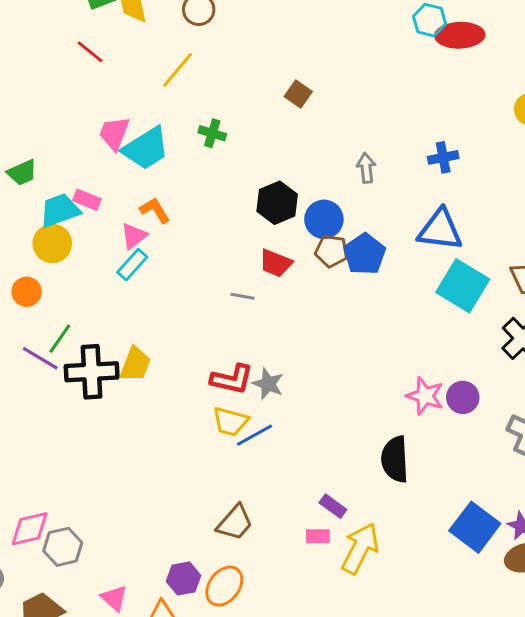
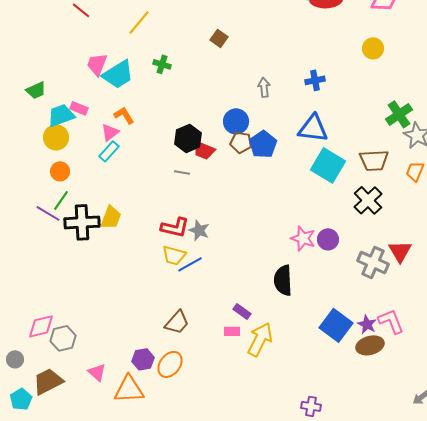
black hexagon: (277, 203) -> (188, 138), moved
orange circle: (27, 292) -> (60, 171), moved

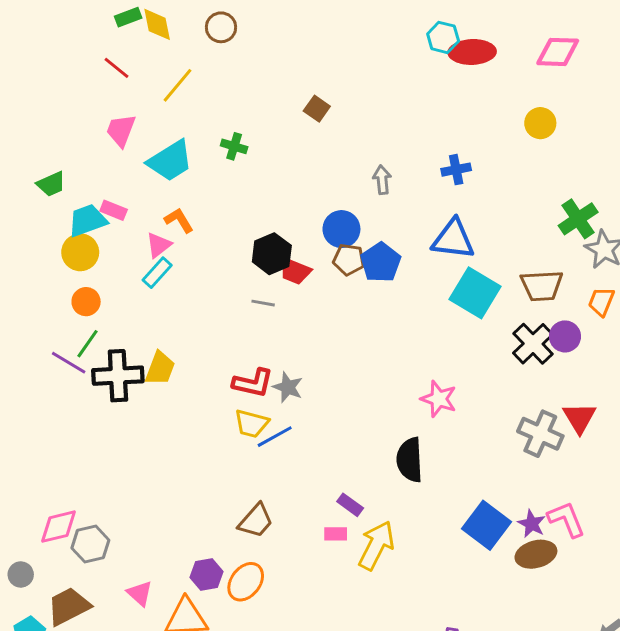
yellow line: (139, 22) -> (177, 85), moved
pink trapezoid: (97, 64) -> (121, 130), moved
purple circle: (328, 239) -> (565, 336), moved

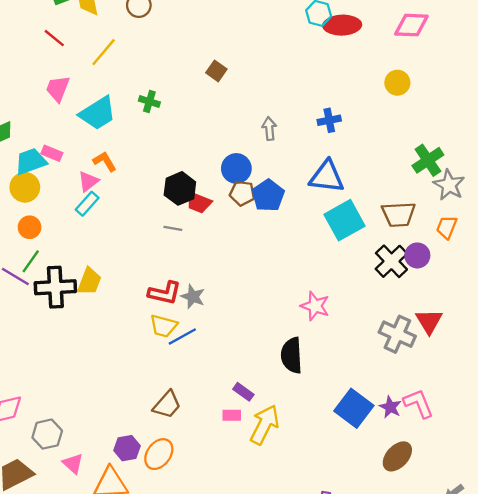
cyan square: (475, 293) -> (344, 220), turned 30
gray hexagon: (90, 544) -> (47, 434), moved
brown ellipse: (536, 554) -> (397, 456), moved, turned -32

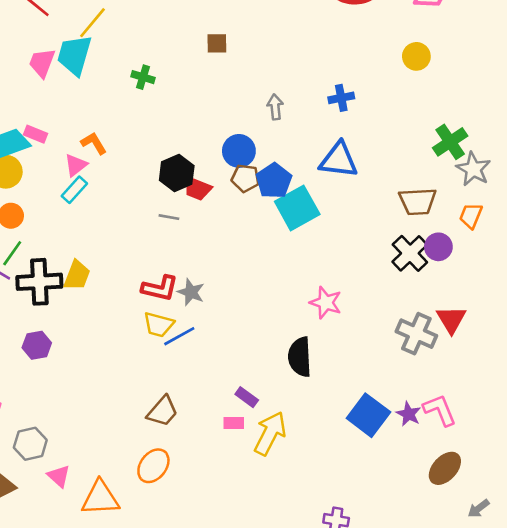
brown square: (216, 71) -> (217, 43), turned -36
cyan trapezoid: (98, 113) -> (74, 55), moved, turned 138
cyan square: (344, 220) -> (297, 208), moved
purple hexagon: (127, 448) -> (37, 345), moved
brown ellipse: (397, 456) -> (445, 468), moved

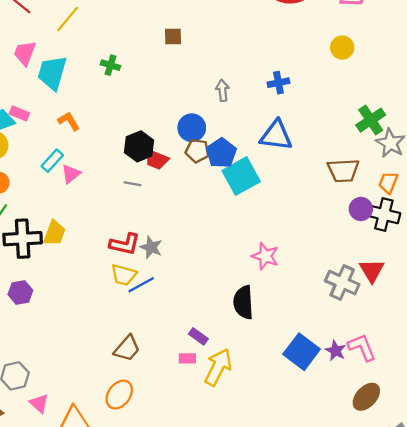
cyan trapezoid: (74, 55) -> (52, 73), moved
pink triangle: (76, 165) -> (71, 174), moved
black cross: (410, 253) -> (384, 214), moved, turned -32

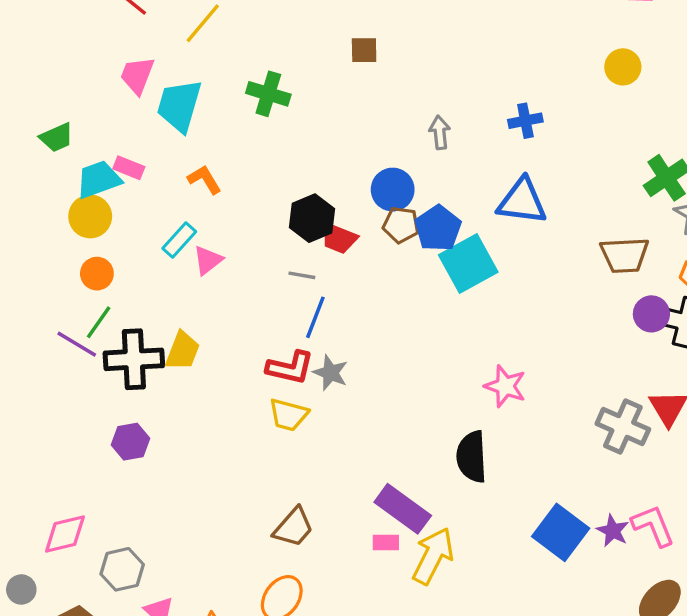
green cross: (110, 65) -> (268, 94), size x1.4
blue line: (141, 285) -> (315, 317), moved, turned -40
purple rectangle: (198, 336) -> (403, 509), size x1.8

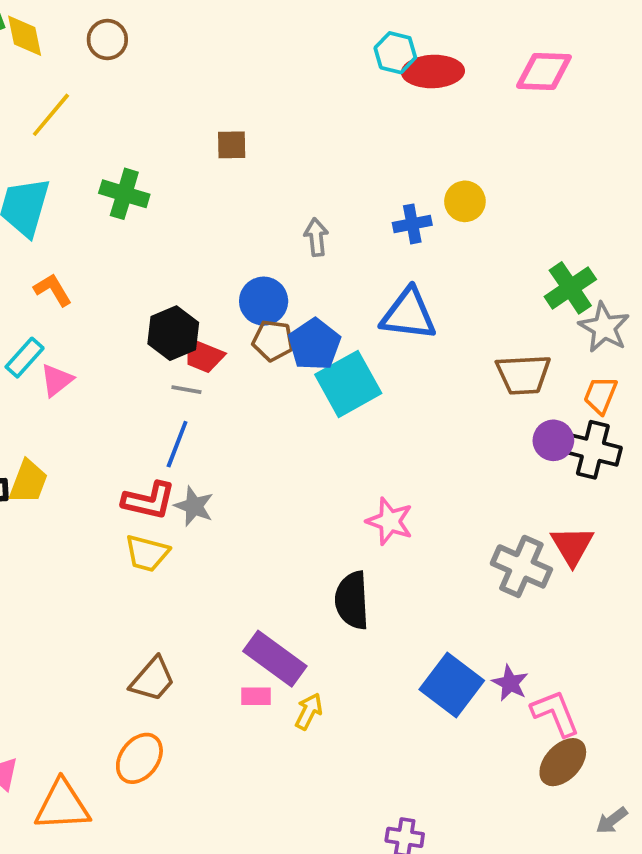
yellow circle: (623, 67) -> (465, 201), moved
gray line: (302, 275) -> (186, 390), moved
pink L-shape: (653, 526) -> (555, 713), moved
yellow arrow: (433, 556) -> (309, 711), size x0.6

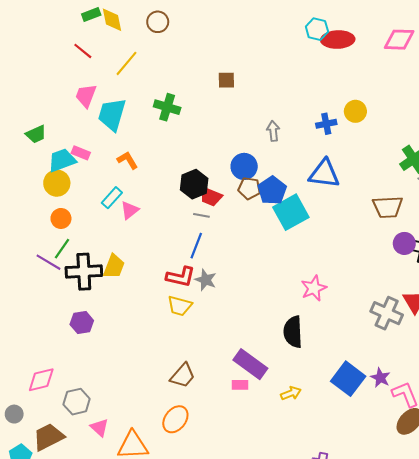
pink star: (390, 521) -> (314, 288), turned 30
yellow arrow: (309, 711) -> (291, 393), moved, turned 42

